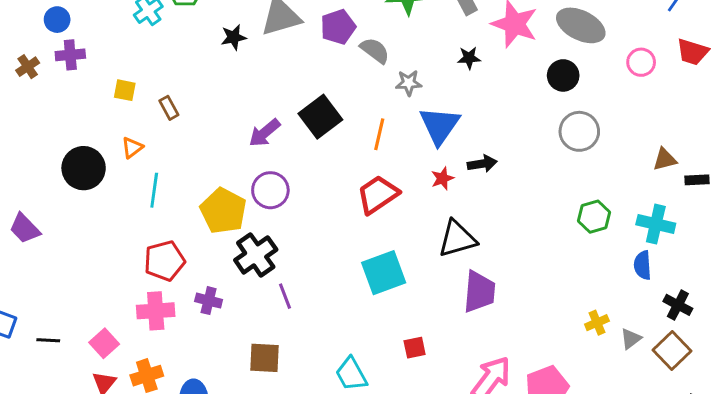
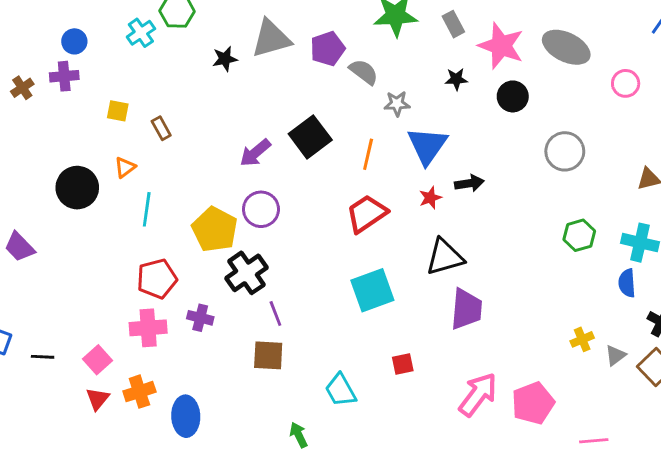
blue circle: (57, 20) -> (74, 41), moved
black circle: (563, 75) -> (513, 96), moved
brown square: (264, 358) -> (268, 355), moved

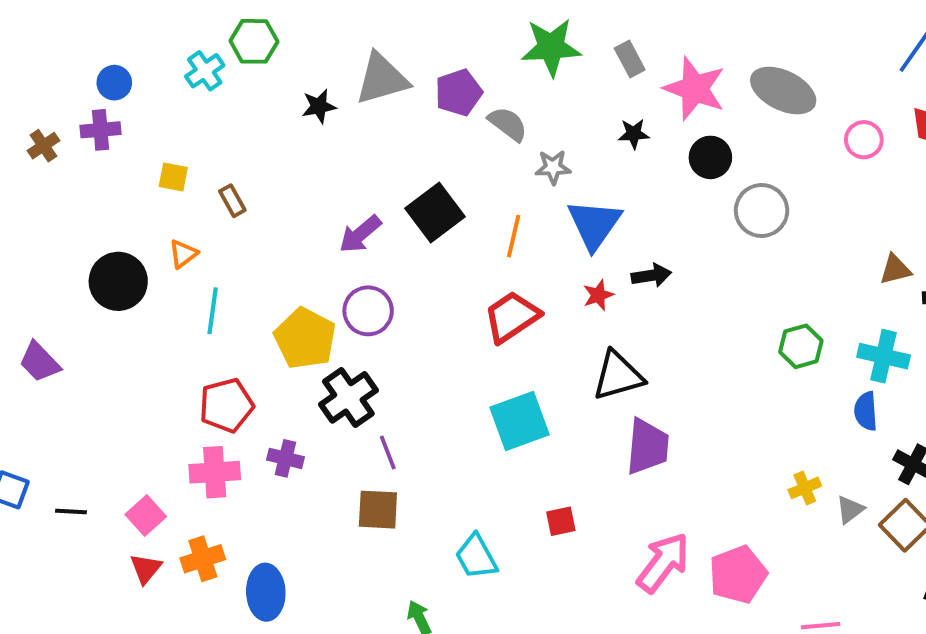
gray circle: (565, 151) -> (762, 211), moved

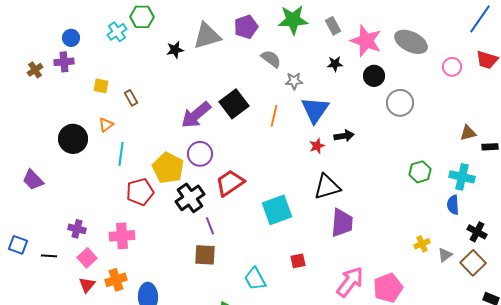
purple pentagon: (459, 92) -> (246, 27), moved
purple arrow: (360, 234) -> (196, 115), size x1.4
red trapezoid: (512, 317) -> (230, 183), moved
red pentagon: (226, 405) -> (140, 192), moved
purple cross: (285, 458) -> (77, 229), moved

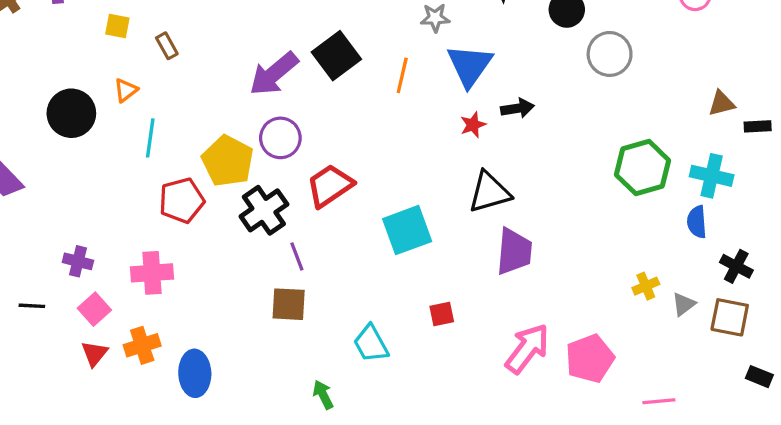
green hexagon: (420, 172) -> (642, 168), size x1.5
brown square: (473, 263) -> (730, 317), turned -35

